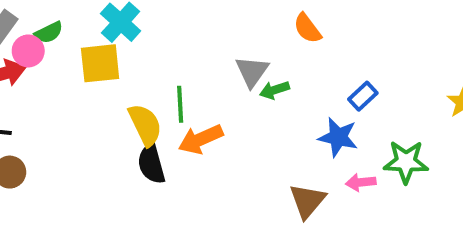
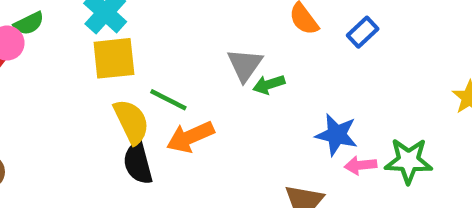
yellow square: (100, 63) -> (114, 58), moved
blue rectangle: (363, 96) -> (363, 32), moved
green line: (180, 104) -> (168, 100), turned -60
pink arrow: (361, 182) -> (360, 165), moved

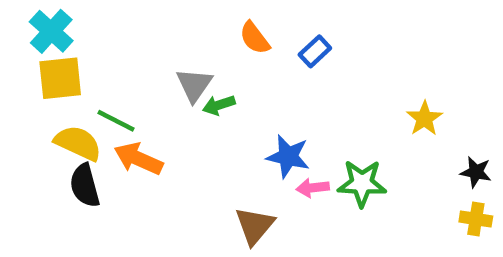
yellow semicircle: (131, 122) -> (78, 143), turned -39
orange arrow: (190, 137) -> (138, 159), turned 48

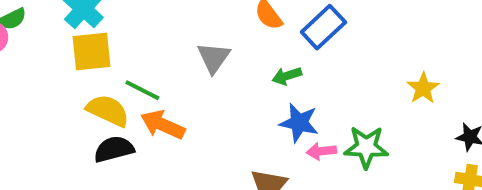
blue rectangle: (315, 51) -> (323, 27), size x1.5
green arrow: (219, 105) -> (287, 76), moved
black semicircle: (85, 185) -> (114, 149), turned 90

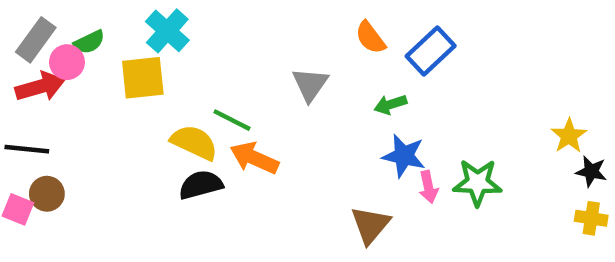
yellow square: (92, 52) -> (143, 78), moved
yellow star: (423, 88) -> (569, 136), moved
pink arrow: (321, 151) -> (428, 187), turned -96

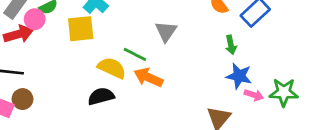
gray triangle: (310, 84) -> (166, 31), moved
green arrow: (390, 104) -> (231, 45), turned -84
black semicircle: (201, 185) -> (101, 96), moved
pink arrow: (428, 187) -> (254, 95), turned -60

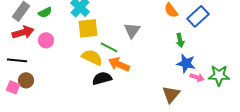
pink circle: (35, 19) -> (46, 40), moved
yellow square: (81, 29) -> (88, 28), moved
black semicircle: (101, 96) -> (102, 78), moved

